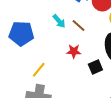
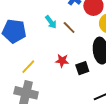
red star: (74, 51) -> (62, 61), moved

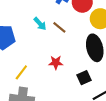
black square: (82, 68) -> (84, 78), moved

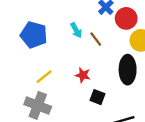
black square: (84, 78) -> (97, 97), moved, turned 32

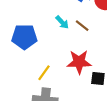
red star: (83, 75) -> (79, 62), size x1.6

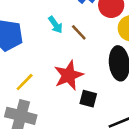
red star: (79, 62) -> (69, 75), turned -30

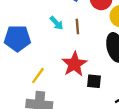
brown line: (79, 32) -> (77, 26), turned 48

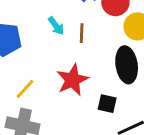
black square: (94, 81) -> (107, 104), moved

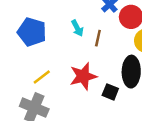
black square: (107, 104) -> (110, 92), moved

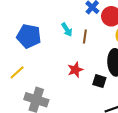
red star: (83, 76) -> (75, 70), size x0.7
yellow line: (42, 77) -> (17, 72), moved

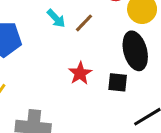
brown line: (85, 37) -> (84, 23), turned 48

